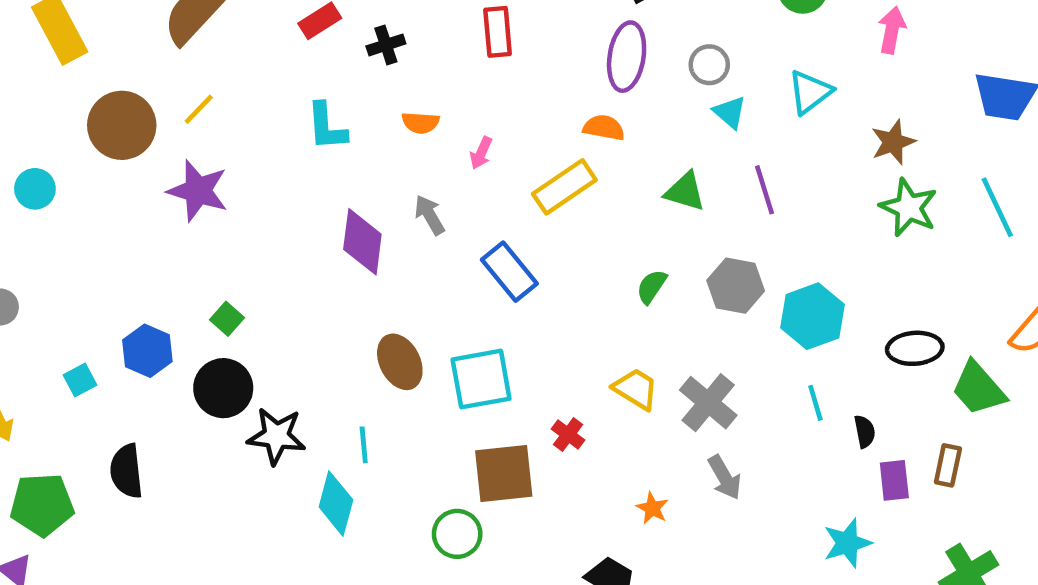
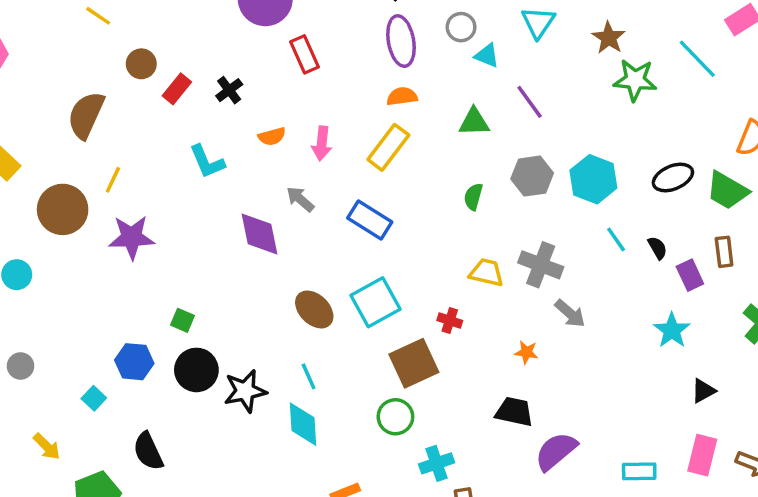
pink arrow: (481, 153) -> (322, 143), size x1.4

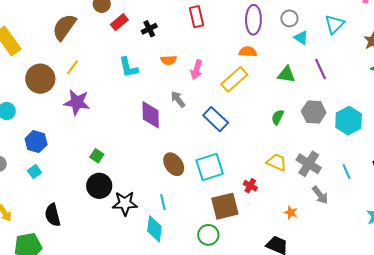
cyan line: (616, 239) -> (347, 172), moved
blue hexagon: (134, 362) -> (36, 142), moved
cyan square: (94, 398) -> (34, 172), moved
black semicircle: (148, 451) -> (53, 215), moved

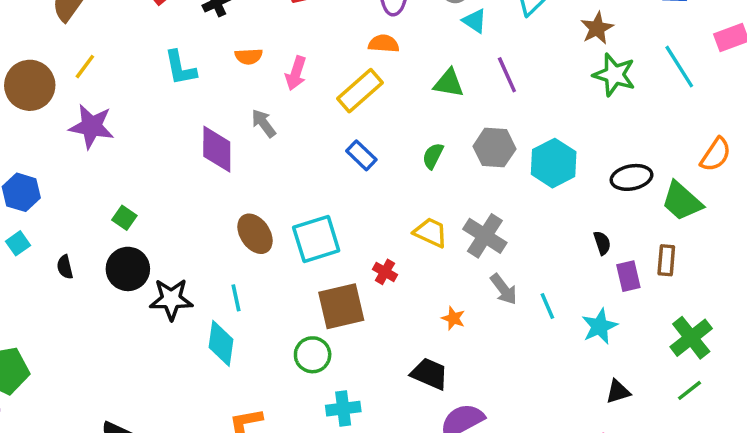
blue rectangle: (216, 119) -> (361, 155), moved, size x0.7
cyan line: (347, 172) -> (547, 306), moved
black semicircle: (53, 215) -> (65, 267), moved, size x0.6

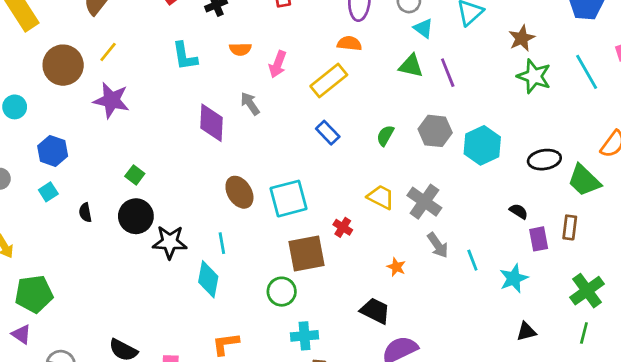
green triangle: (449, 83) -> (411, 66), moved
black semicircle: (602, 243) -> (519, 211), turned -42
green line: (690, 390) -> (584, 333), turned -40

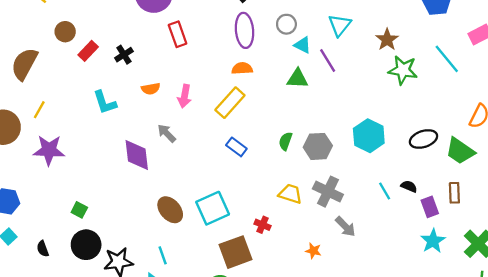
purple line: (448, 73) -> (328, 60), moved
gray hexagon: (435, 131) -> (318, 146), moved
cyan line: (472, 260) -> (385, 191), moved
cyan star: (514, 278) -> (433, 241), moved

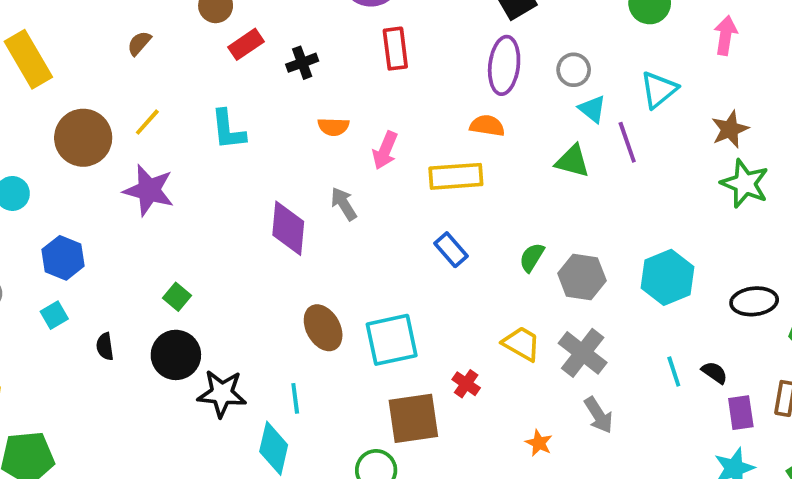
brown semicircle: (24, 64) -> (139, 43), size x0.5
cyan L-shape: (105, 102) -> (228, 130), moved
yellow rectangle: (230, 103) -> (456, 176), turned 32

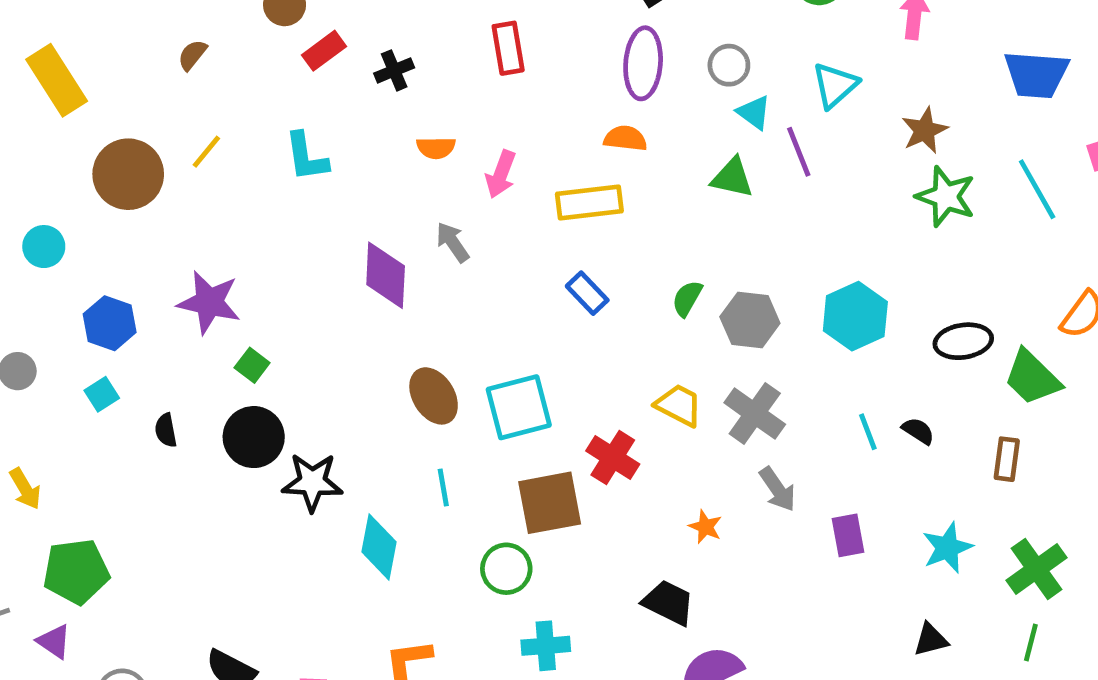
purple star: (149, 190) -> (209, 302), moved
red cross: (466, 384) -> (613, 458), size x1.5
cyan line: (295, 398) -> (443, 487), moved
purple rectangle: (741, 413) -> (848, 535), moved

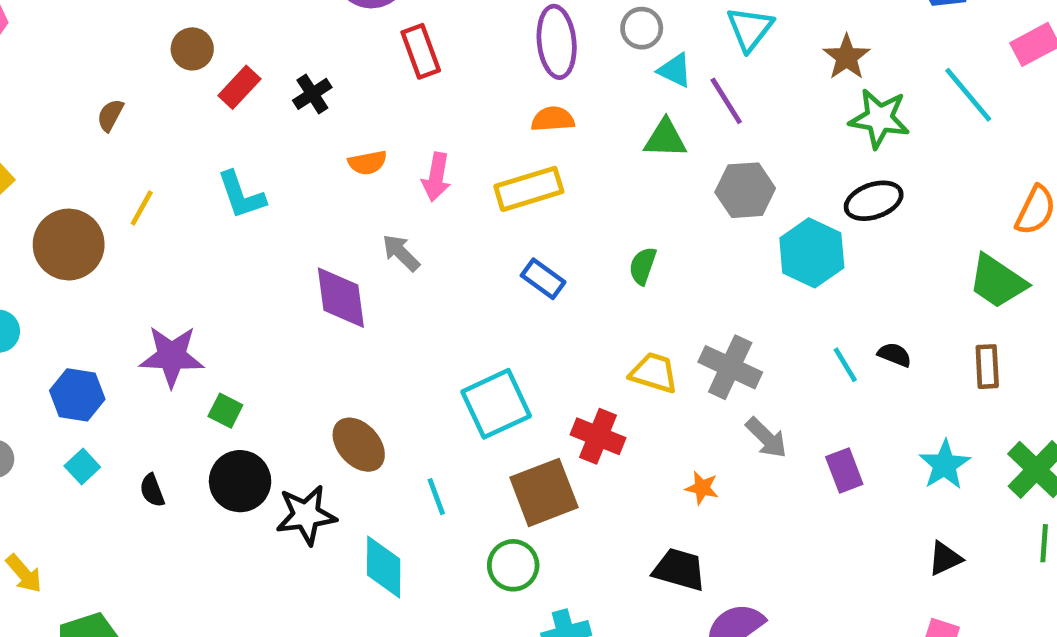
gray hexagon: (750, 320) -> (745, 190), moved
black ellipse: (963, 341) -> (874, 201), moved
brown ellipse: (434, 396) -> (359, 445), moved

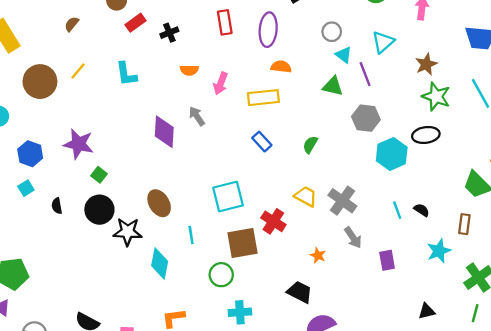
purple ellipse: (557, 42) -> (268, 30), moved
cyan star: (945, 465) -> (439, 251), moved

